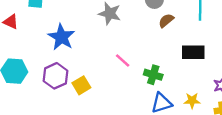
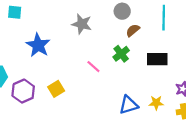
green cross: (153, 75) -> (121, 54), moved, turned 35
purple hexagon: (56, 76) -> (23, 91), moved

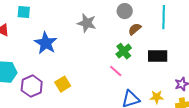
pink line: (93, 67) -> (116, 71), moved

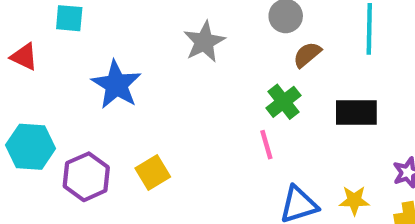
gray star: (87, 23) -> (204, 42), turned 30
pink line: (116, 71) -> (266, 145), turned 32

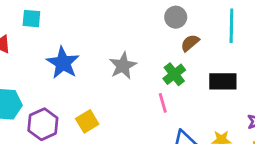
gray star: (204, 42) -> (123, 66), moved

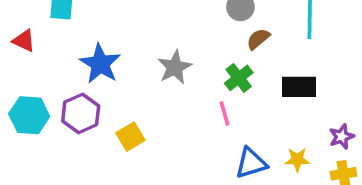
purple hexagon: (43, 124) -> (81, 113), moved

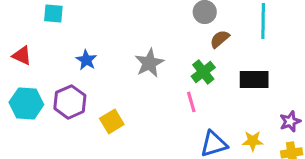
red triangle: (24, 41) -> (22, 55), moved
blue star: (100, 64) -> (86, 60), size x0.6

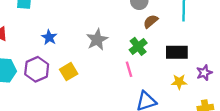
yellow square: (112, 121) -> (69, 72), moved
purple star: (290, 121) -> (204, 73), moved
yellow star: (253, 141) -> (179, 82), moved

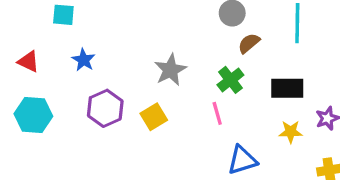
blue star: (49, 37) -> (84, 60), moved
purple hexagon: (37, 69) -> (105, 108), moved
yellow square: (69, 72) -> (154, 117), moved

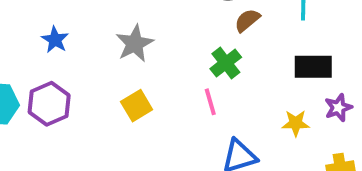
gray star: (170, 70) -> (135, 44), moved
black rectangle: (287, 88) -> (313, 67), moved
purple hexagon: (105, 108) -> (49, 104), moved

